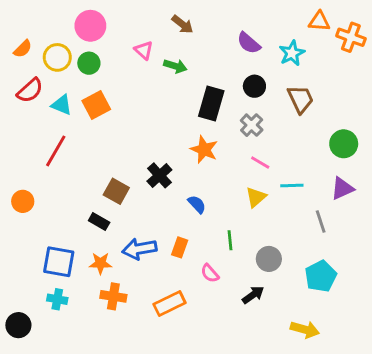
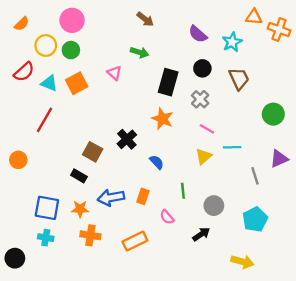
orange semicircle: (23, 49) -> (22, 24), moved
pink triangle: (144, 50) -> (114, 73), moved
purple triangle: (342, 188) -> (279, 159), moved

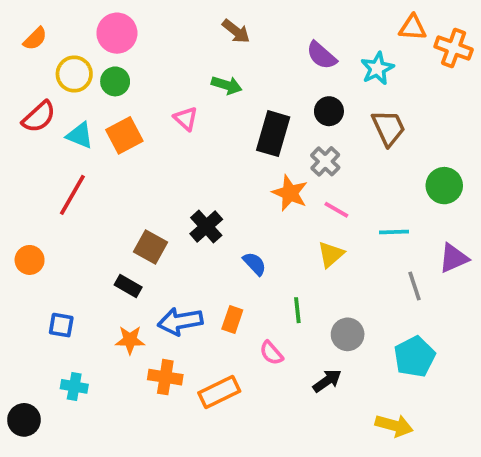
orange star: (162, 119) -> (290, 193), moved
cyan line: (232, 147) -> (394, 232), moved
blue square: (47, 208) -> (61, 325), moved, size x0.6
orange cross: (90, 235) -> (165, 377), moved

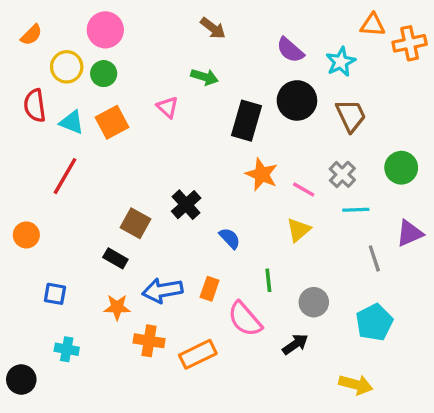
orange cross: (454, 48) -> (410, 43), turned -32
black circle: (329, 111) -> (297, 100), size x1.5
red semicircle: (39, 117) -> (35, 106), turned 124
gray cross: (325, 161) -> (342, 174), moved
pink semicircle: (271, 353) -> (245, 319), size x1.6

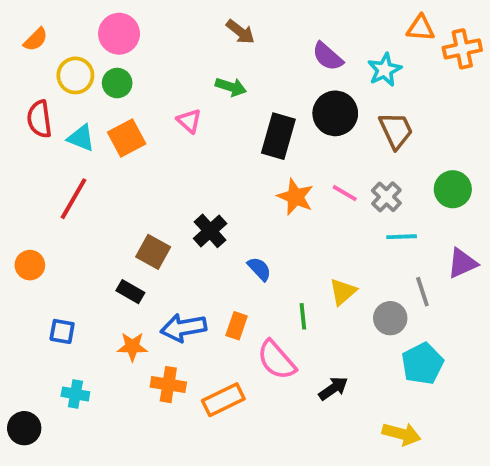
pink line: (304, 190) -> (345, 193), moved
yellow triangle: (299, 230) -> (343, 292), moved
gray circle: (314, 302) -> (390, 318), moved

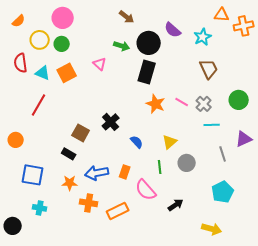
black circle: (335, 113) -> (149, 43), moved
yellow triangle: (343, 292) -> (170, 142), moved
gray circle: (390, 318) -> (187, 163), moved
blue square: (62, 331) -> (33, 175), size x1.6

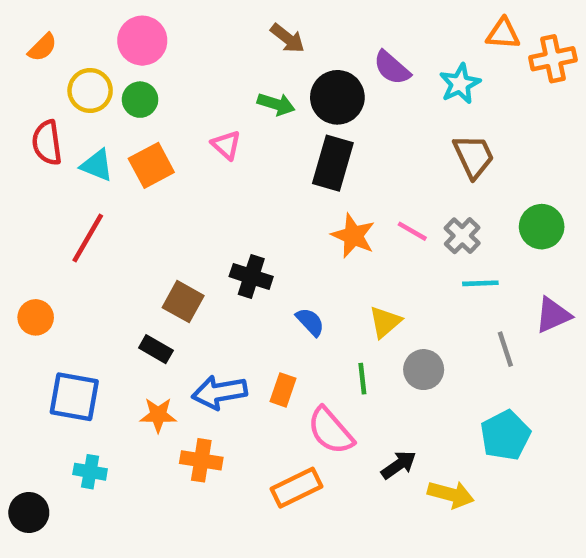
black cross: (111, 122) -> (251, 277), turned -30
orange rectangle: (118, 211) -> (297, 488), moved
yellow arrow: (212, 229) -> (451, 494), moved

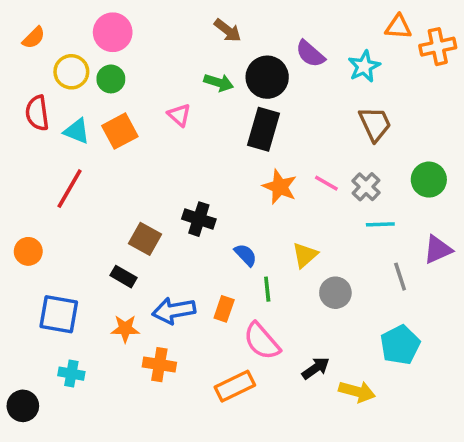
green line: (362, 379) -> (267, 289), moved

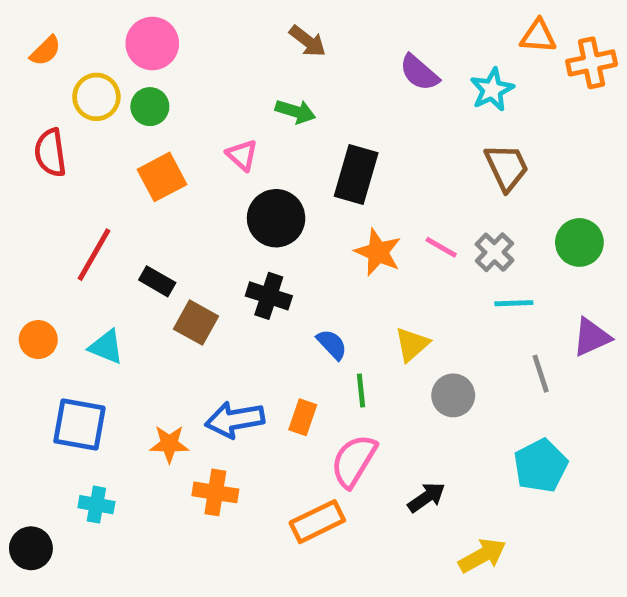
black circle: (267, 77) -> (276, 218), moved
cyan triangle: (77, 131) -> (106, 347), moved
black rectangle: (123, 277) -> (157, 281), moved
pink semicircle: (262, 341) -> (354, 461), turned 72
yellow arrow: (357, 392) -> (482, 556), moved, turned -44

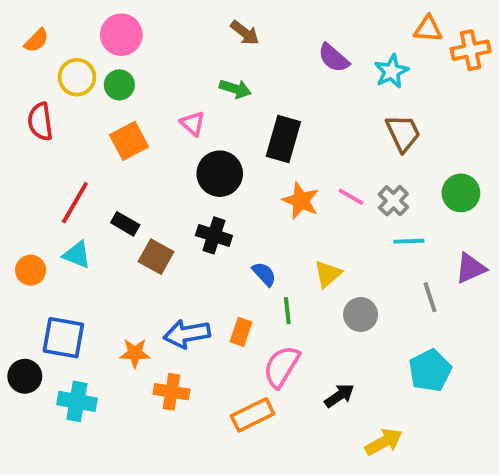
cyan triangle: (106, 347) -> (77, 255), moved
cyan cross: (96, 505) -> (77, 401), size x1.4
black circle: (31, 548) -> (25, 376), moved

